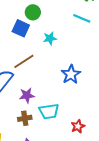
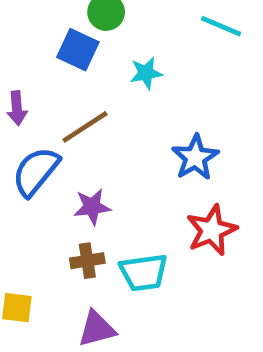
cyan trapezoid: (49, 111) -> (144, 272), moved
red star: (78, 126) -> (212, 230), moved, size x1.5

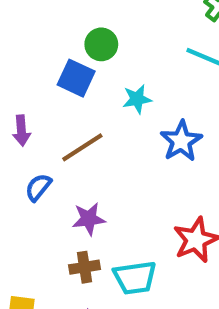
blue star: (195, 157) -> (181, 141), moved
blue semicircle: (36, 172) -> (38, 187), size x0.6

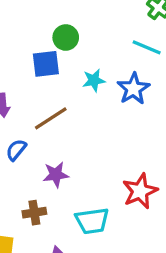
blue square: (76, 78) -> (46, 64), turned -32
blue star: (181, 141) -> (133, 89), moved
brown cross: (84, 267) -> (34, 213), moved

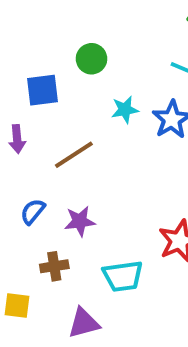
blue square: (46, 64) -> (43, 90), moved
blue semicircle: (16, 150) -> (33, 211), moved

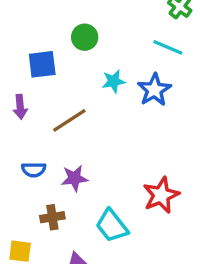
blue semicircle: (33, 211) -> (34, 170), turned -130
cyan trapezoid: (123, 276) -> (112, 226), turned 60

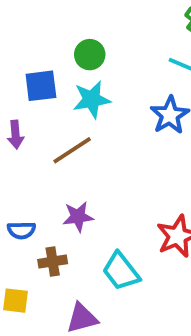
cyan star: (114, 81) -> (92, 99), moved, size x1.4
blue semicircle: (34, 170) -> (21, 230), moved

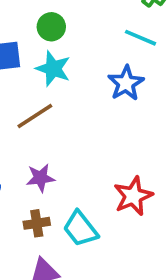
cyan star: (92, 99) -> (53, 69), turned 30
brown cross: (53, 262) -> (37, 223), moved

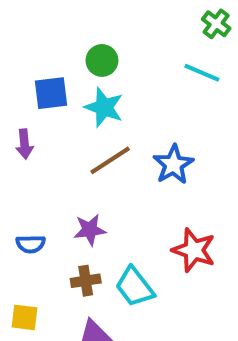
blue star: (126, 83) -> (173, 164), moved
brown line: (35, 116) -> (110, 160), moved
red star: (133, 196) -> (194, 250), turned -30

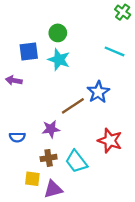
cyan line: (202, 73) -> (115, 51), moved
purple arrow: (24, 144) -> (14, 80), turned 105
brown line: (110, 160) -> (73, 106), moved
yellow square: (24, 317) -> (32, 179), moved

